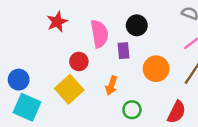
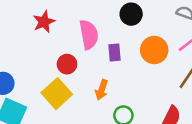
black circle: (137, 25) -> (131, 14), moved
orange circle: (156, 69) -> (154, 50), moved

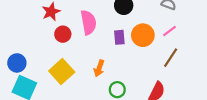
purple rectangle: (114, 53) -> (119, 37), moved
red circle: (67, 64) -> (63, 34), moved

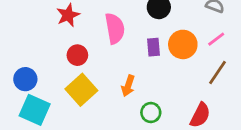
red circle: (63, 34) -> (77, 55), moved

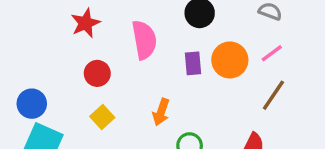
yellow square: (81, 90) -> (102, 117), size x0.6

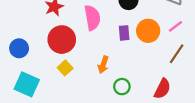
red circle: (97, 73) -> (62, 40), size x1.6
blue circle: (32, 104) -> (19, 48), moved

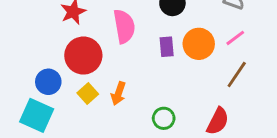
blue circle: (19, 48) -> (48, 82), moved
orange arrow: (103, 65) -> (118, 93), moved

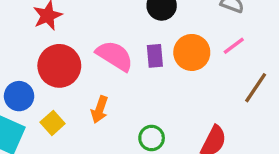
pink semicircle: (124, 26) -> (115, 56), moved, turned -48
brown line: (237, 74) -> (256, 88), moved
yellow square: (88, 93) -> (53, 123), moved

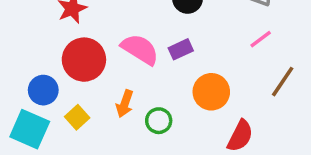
orange circle: (192, 52) -> (211, 92), moved
purple rectangle: (155, 56) -> (181, 49), turned 70
green circle: (152, 138) -> (159, 121), moved

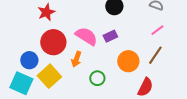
brown line: (283, 82) -> (155, 55), moved
orange arrow: (125, 104) -> (76, 59), moved
yellow square: (77, 117) -> (49, 76), size x1.6

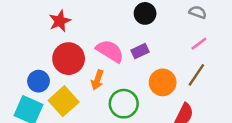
green circle: (97, 78) -> (124, 104), size x1.5

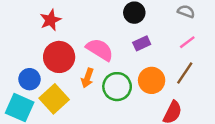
purple rectangle: (140, 51) -> (142, 43), moved
green circle: (124, 104) -> (117, 87), moved

